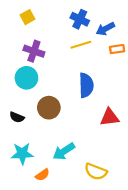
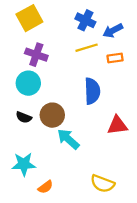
yellow square: (28, 17) -> (29, 18), size x1.6
orange rectangle: (117, 49) -> (115, 58), moved
black semicircle: (17, 117) -> (24, 117), moved
cyan arrow: (64, 151) -> (68, 139), moved, turned 75

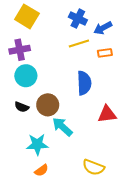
yellow square: (29, 18) -> (27, 16), turned -30
purple cross: (36, 55) -> (20, 50), moved, turned -30
cyan star: (24, 164) -> (37, 144), moved

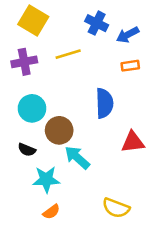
yellow line: (79, 43) -> (68, 54), moved
cyan circle: (26, 76) -> (32, 108), moved
black semicircle: (22, 107) -> (27, 150), moved

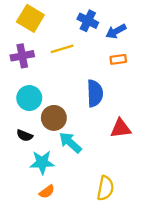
yellow semicircle: (116, 208) -> (105, 188), turned -100

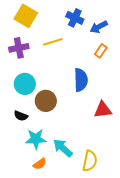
orange rectangle: (118, 59) -> (101, 51), turned -48
cyan arrow: (70, 142) -> (63, 148), moved

